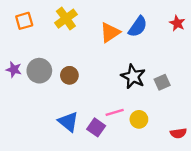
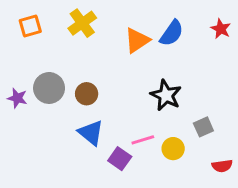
purple star: (14, 70) -> (17, 98), moved
gray square: (162, 82) -> (203, 127), moved
blue triangle: (68, 122) -> (91, 133), moved

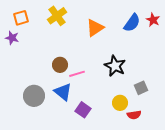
blue semicircle: (172, 33) -> (132, 23), moved
gray circle: (49, 88) -> (34, 96), moved
purple star: (17, 98) -> (12, 38), moved
pink line: (143, 140) -> (77, 74), moved
red semicircle: (222, 166) -> (134, 115), moved

